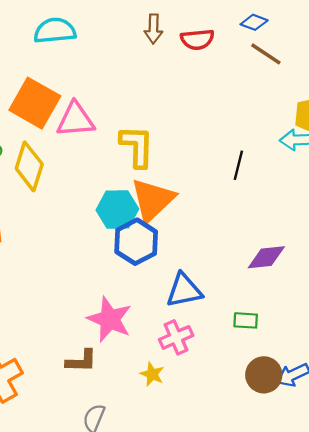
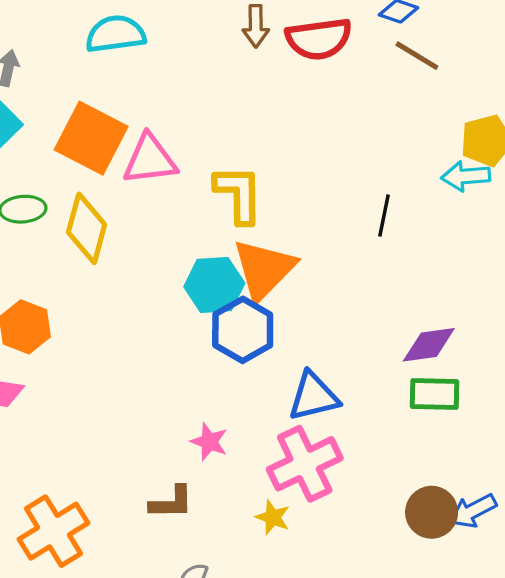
red semicircle: (197, 39) -> (319, 39), size x1.4
pink star: (110, 319) -> (209, 442), size x0.6
green rectangle: (246, 320) -> (434, 394), moved, size x1.4
pink cross: (176, 337) -> (305, 464), size x1.5

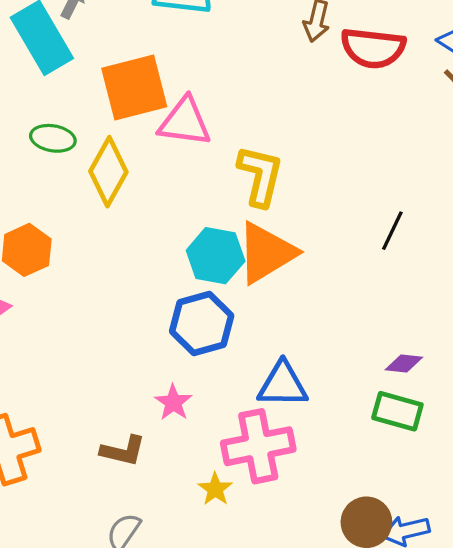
orange square: (91, 138) -> (134, 88), turned 34
blue hexagon: (243, 330) -> (202, 324), moved
purple diamond: (429, 345) -> (404, 363), size x0.7

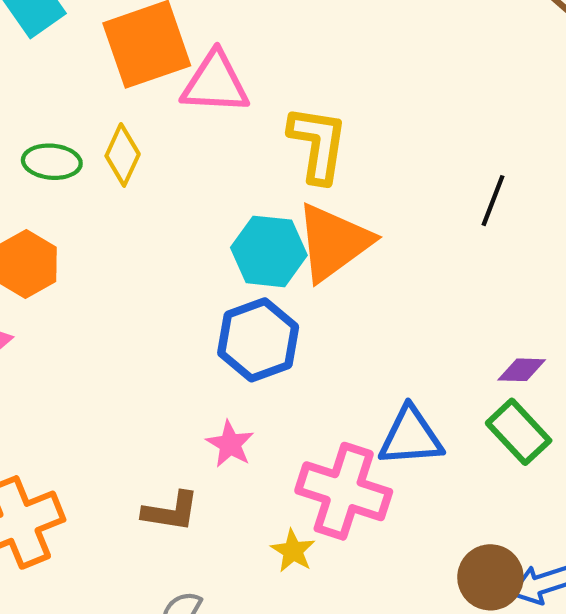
green ellipse: (53, 138) -> (52, 162), moved
yellow diamond: (108, 172) -> (123, 155), size x0.7
blue triangle: (283, 385) -> (411, 437), moved
green rectangle: (397, 411) -> (519, 432), turned 36
pink cross: (258, 446) -> (344, 491), turned 34

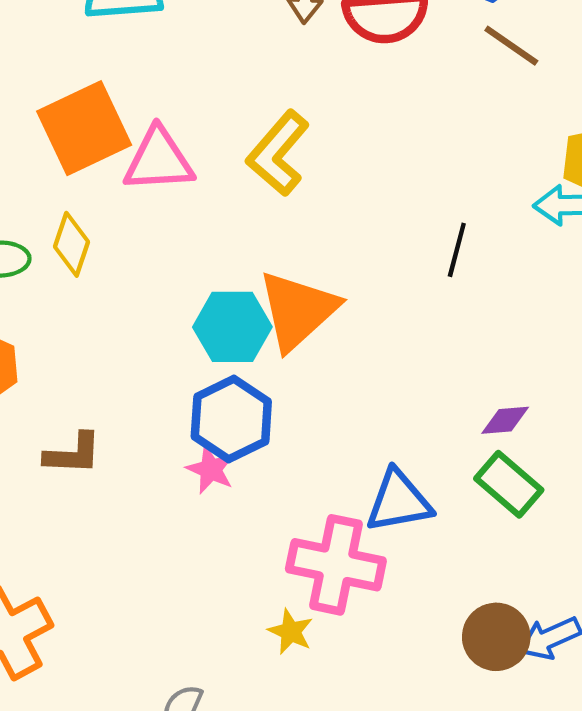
yellow L-shape: (318, 144) -> (278, 153), moved, turned -142
pink star: (230, 444) -> (211, 469), moved
brown L-shape: (171, 511) -> (73, 454), moved

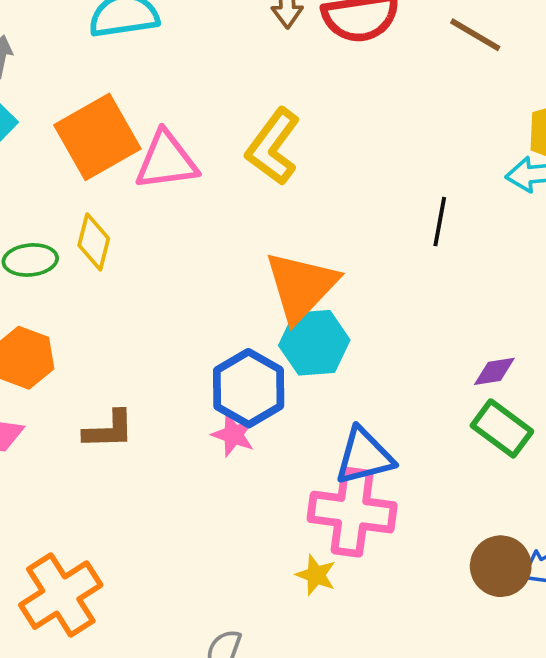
cyan hexagon: (232, 327) -> (314, 343), moved
blue triangle: (399, 501) -> (364, 456), moved

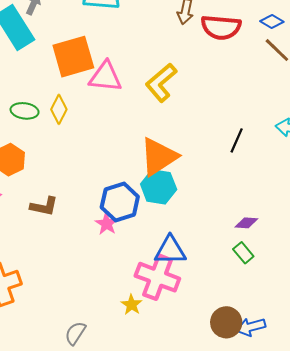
green rectangle: (502, 428) -> (243, 253), size x0.7

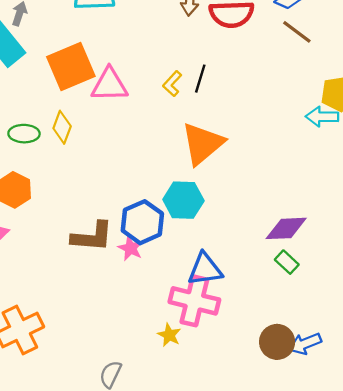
yellow L-shape: (161, 83) -> (172, 84), size x0.6
black line: (237, 140) -> (200, 79), moved
orange triangle: (159, 157) -> (203, 144), moved
brown L-shape: (44, 206) -> (92, 237), moved, size x1.4
purple diamond: (246, 223) -> (286, 228), size x1.6

